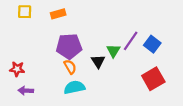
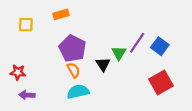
yellow square: (25, 12) -> (26, 25), moved
purple pentagon: (69, 46) -> (72, 48), turned 30

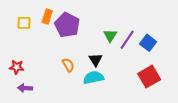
orange rectangle: (61, 14) -> (47, 17), moved, turned -56
purple pentagon: (72, 48) -> (67, 25), moved
green triangle: (119, 53) -> (110, 36), moved
cyan semicircle: (78, 92) -> (93, 78), moved

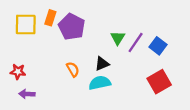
yellow square: (24, 23) -> (26, 24), size x1.5
black triangle: (96, 60) -> (102, 64), turned 40

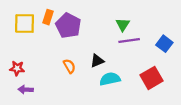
green triangle: (118, 38) -> (123, 25), moved
purple line: (136, 42) -> (129, 41), turned 48
blue square: (158, 46) -> (164, 44), moved
cyan semicircle: (100, 83) -> (110, 79), moved

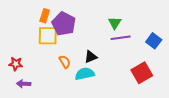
yellow square: (25, 23) -> (48, 36), moved
cyan semicircle: (110, 79) -> (85, 74), moved

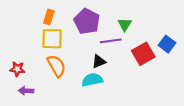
purple pentagon: (64, 24) -> (87, 21), moved
purple line: (121, 38) -> (111, 41), moved
orange semicircle: (65, 62) -> (56, 66), moved, size x1.5
red square: (142, 73) -> (143, 54), moved

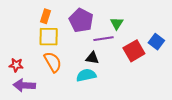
black triangle: (99, 61) -> (92, 58), turned 32
purple arrow: (26, 91) -> (24, 85), size x1.5

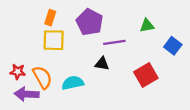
green triangle: (117, 23) -> (147, 26), moved, turned 48
red square: (134, 51) -> (146, 75), moved
orange semicircle: (53, 62) -> (42, 77), moved
cyan semicircle: (86, 75) -> (73, 83), moved

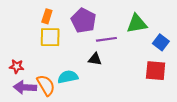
green triangle: (147, 26) -> (137, 24), size x1.5
red square: (146, 75) -> (156, 71), moved, turned 35
orange semicircle: (42, 77) -> (46, 85), moved

